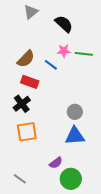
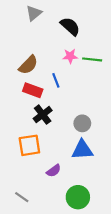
blue line: (51, 65) -> (56, 80), moved, turned 32
black cross: (22, 104) -> (43, 115), moved
purple semicircle: (56, 163) -> (54, 171), moved

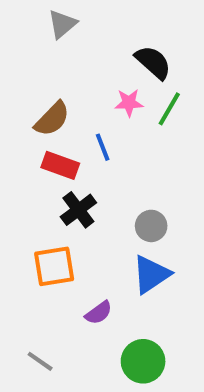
black semicircle: (70, 26) -> (153, 62), moved
green line: (92, 59) -> (169, 109), turned -66
blue triangle: (82, 150) -> (151, 274), turned -30

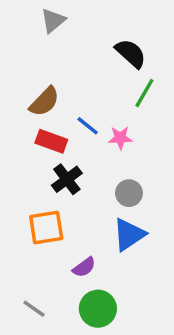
pink star: (129, 103) -> (120, 138), moved
blue line: (103, 147) -> (88, 126), turned -30
green circle: (143, 361) -> (98, 309), moved

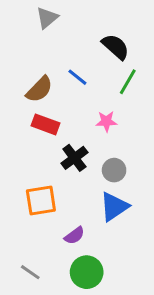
blue line: (88, 126) -> (77, 77), moved
black cross: (67, 179) -> (74, 158), moved

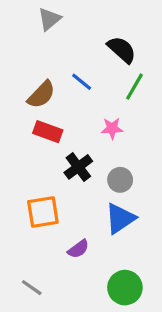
green circle: (87, 272) -> (125, 288), moved

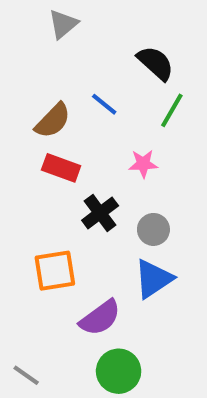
purple semicircle: (78, 249) -> (100, 318), size x1.5
gray line: (32, 288) -> (26, 375), moved
green circle: (125, 288) -> (119, 371), moved

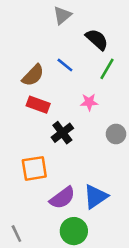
gray triangle: (63, 24) -> (62, 15), moved
gray circle: (153, 229) -> (116, 134), moved
blue triangle: (153, 279) -> (96, 197), moved
gray line: (26, 375) -> (16, 234), turned 30

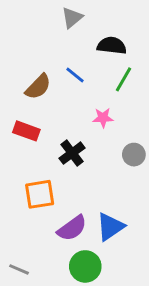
black semicircle: (97, 40) -> (112, 46), turned -35
red rectangle: (38, 105) -> (26, 131), moved
gray line: (16, 234) -> (19, 269), turned -42

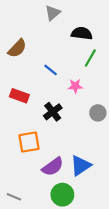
blue line: (75, 75) -> (51, 70), moved
brown semicircle: (38, 87) -> (17, 48), moved

